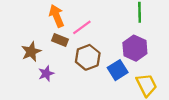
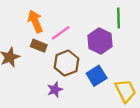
purple hexagon: (135, 48) -> (100, 41), moved
purple star: (46, 73) -> (55, 90), moved

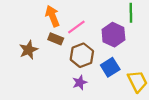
purple star: (55, 90) -> (80, 82), moved

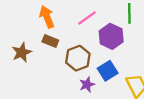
pink line: (76, 27) -> (87, 18), moved
purple star: (80, 82) -> (87, 85), moved

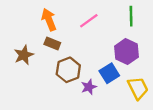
purple hexagon: (111, 36) -> (126, 52), moved
brown hexagon: (78, 58) -> (68, 70), moved

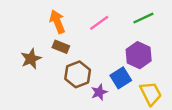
green line: (131, 16) -> (143, 18), turned 66

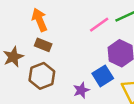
pink line: (99, 23) -> (99, 25), moved
brown hexagon: (78, 74) -> (42, 76), moved

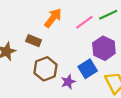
orange arrow: (39, 20) -> (53, 18), moved, turned 60
brown hexagon: (42, 76) -> (45, 69), moved

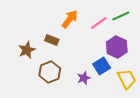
brown hexagon: (45, 69) -> (50, 72), moved

